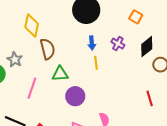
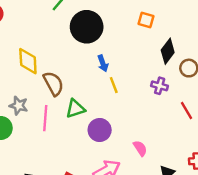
purple cross: (118, 44) -> (160, 86), moved
pink line: (32, 88) -> (45, 118), moved

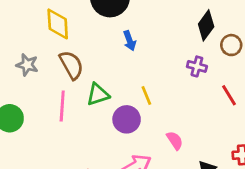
yellow diamond: (28, 61) -> (58, 24), moved
yellow line: (114, 85) -> (146, 96), moved
gray star: (19, 106) -> (27, 65), moved

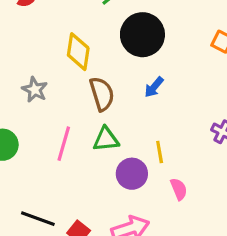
blue arrow: (130, 41) -> (154, 87), turned 48
brown semicircle: (71, 65) -> (102, 94), moved
pink semicircle: (175, 140) -> (179, 189), moved

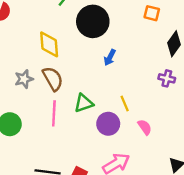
gray star: (35, 90) -> (24, 79), turned -30
brown semicircle: (102, 94) -> (53, 79), moved

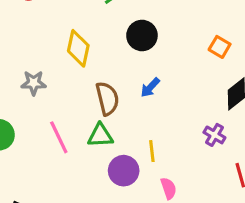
black circle: (93, 21) -> (142, 36), size x0.7
brown semicircle: (53, 79) -> (107, 99), moved
pink line: (54, 113) -> (59, 137), turned -45

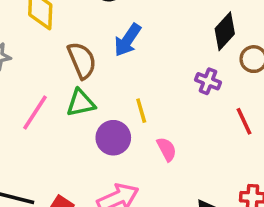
blue arrow: (150, 87) -> (128, 40), size x1.4
pink line: (59, 137) -> (35, 113), turned 68

